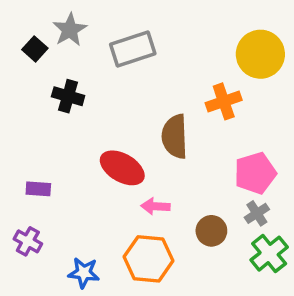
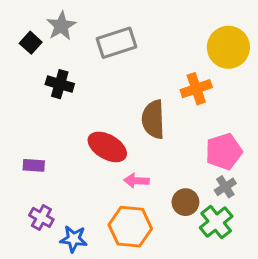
purple cross: (28, 241) -> (41, 217), moved
green cross: (269, 254) -> (216, 222), moved

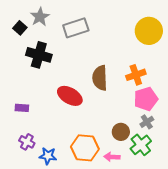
black cross: (60, 84) -> (39, 55), size x1.4
orange cross: (196, 89) -> (136, 75), moved
pink arrow: (136, 181) -> (112, 157), moved

